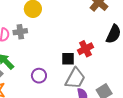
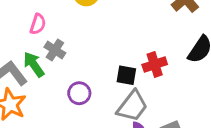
gray cross: (20, 32) -> (55, 50), moved, turned 32

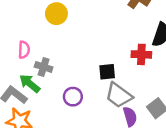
red cross: (155, 64) -> (141, 54), moved, turned 36
gray trapezoid: (132, 106) -> (119, 95), turned 104

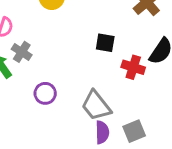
black square: (107, 72) -> (105, 43), moved

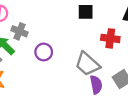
red cross: (133, 67) -> (110, 38), moved
purple circle: (45, 93) -> (44, 52), moved

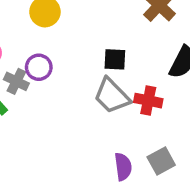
purple circle: (44, 52) -> (39, 67), moved
gray trapezoid: (87, 64) -> (112, 96), moved

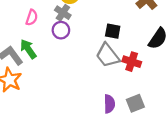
gray cross: (16, 81) -> (63, 13), moved

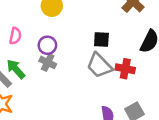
gray cross: (63, 13) -> (48, 62), moved

